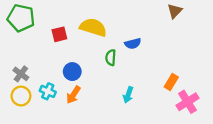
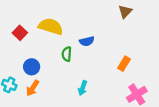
red square: (59, 34) -> (20, 33), turned -32
orange rectangle: (171, 82) -> (124, 64), moved

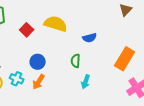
green semicircle: (67, 54) -> (76, 61), moved
orange rectangle: (124, 64) -> (125, 59), size x1.6

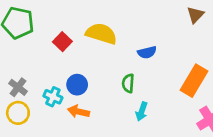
cyan cross: (17, 79) -> (53, 97), moved
orange arrow: (39, 82) -> (78, 112), turned 70

